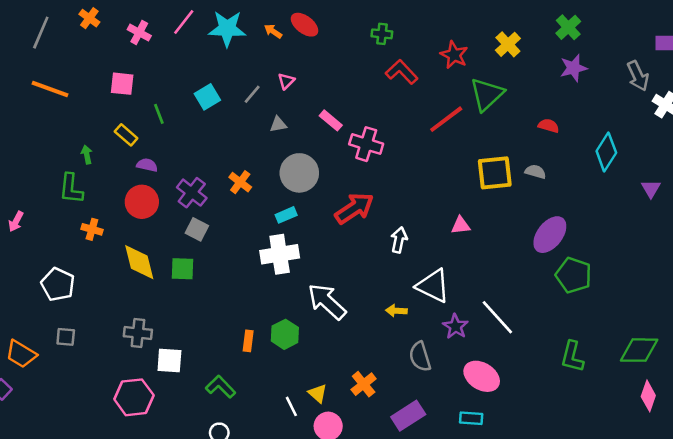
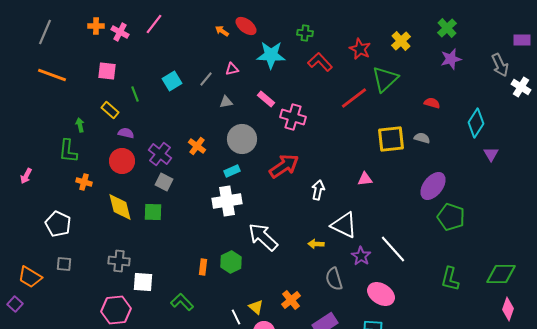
orange cross: (89, 18) -> (96, 26), moved, turned -35
cyan star: (227, 29) -> (271, 55), moved
pink triangle: (286, 81) -> (232, 69), turned 32
purple triangle: (651, 189) -> (491, 154), moved

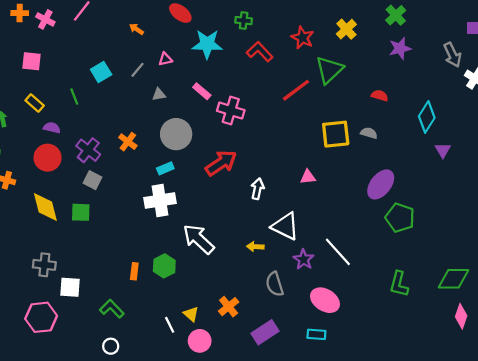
orange arrow: (222, 31) -> (136, 29), moved
green line: (135, 94) -> (74, 97), moved

